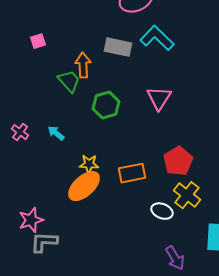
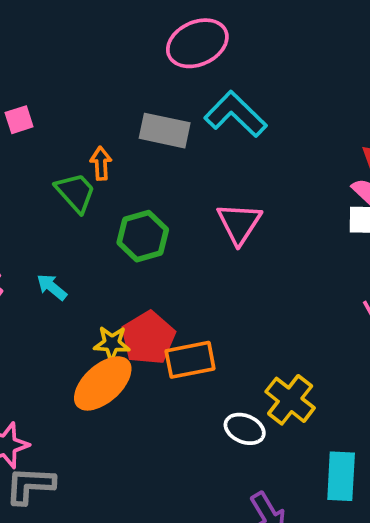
orange arrow: (83, 65) -> (101, 163), size x0.7
red pentagon: (178, 161) -> (148, 338), moved

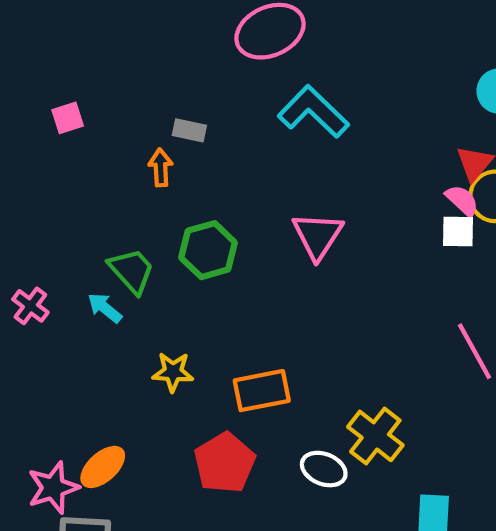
gray rectangle: (165, 131) -> (189, 130), moved, size x0.6
green trapezoid: (75, 192) -> (132, 271), moved
red pentagon: (148, 338) -> (225, 463), moved
orange ellipse: (103, 383) -> (103, 467), moved, size x0.7

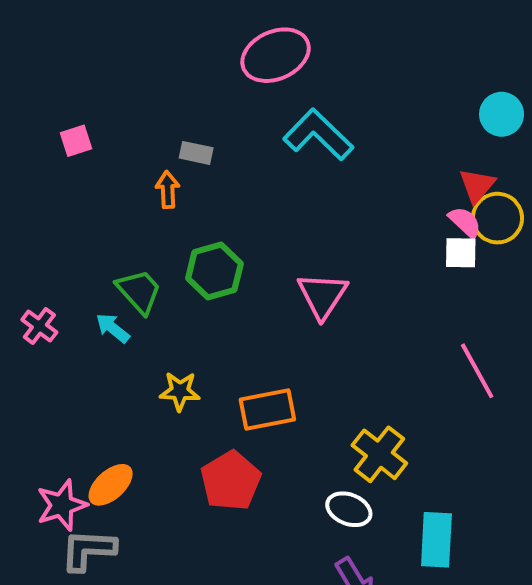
pink triangle: (318, 236) -> (322, 295), moved
white ellipse: (324, 469) -> (349, 509), moved

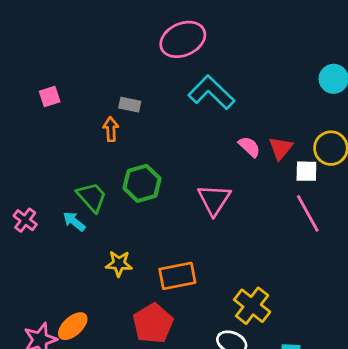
red triangle: (477, 185) -> (281, 148), moved
pink semicircle: (465, 222) -> (249, 147), moved
pink line: (477, 371) -> (308, 213), moved

